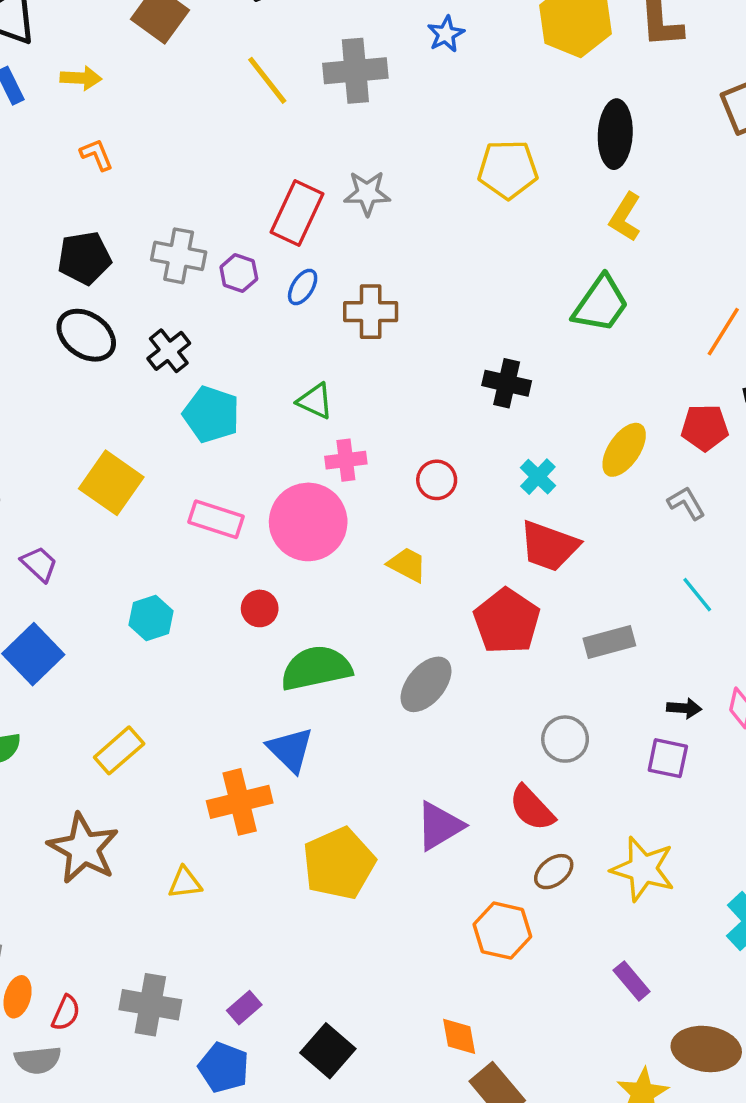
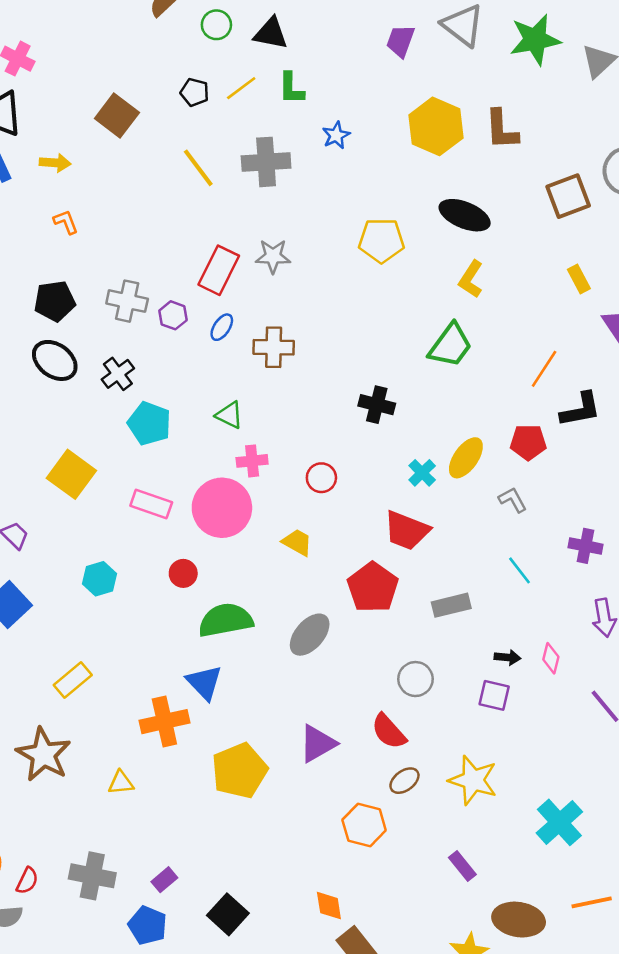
black ellipse: (615, 134) -> (465, 215), turned -72
cyan cross: (538, 477) -> (422, 473), moved

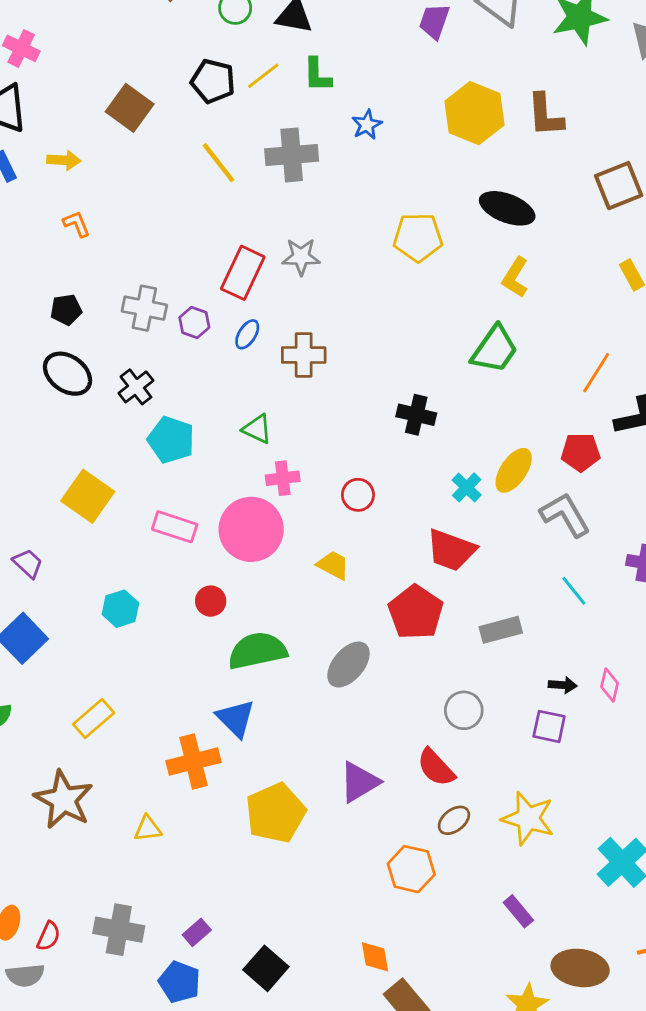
black pentagon: (195, 92) -> (213, 81), size x1.4
black pentagon: (55, 301) -> (66, 310), size x0.7
gray L-shape: (513, 500) -> (565, 515), size x1.6

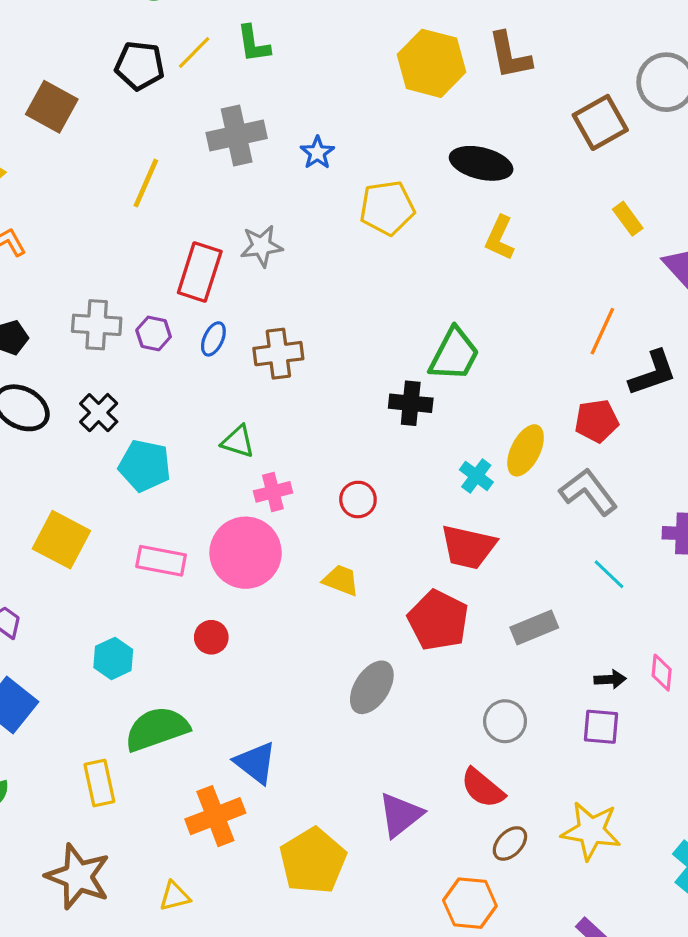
blue star: (367, 125) -> (317, 153), moved
yellow line: (219, 163) -> (146, 183), moved, turned 69
green trapezoid: (495, 349) -> (454, 354), moved
green semicircle: (257, 651) -> (157, 729), moved
yellow rectangle: (94, 718) -> (99, 783), turned -54

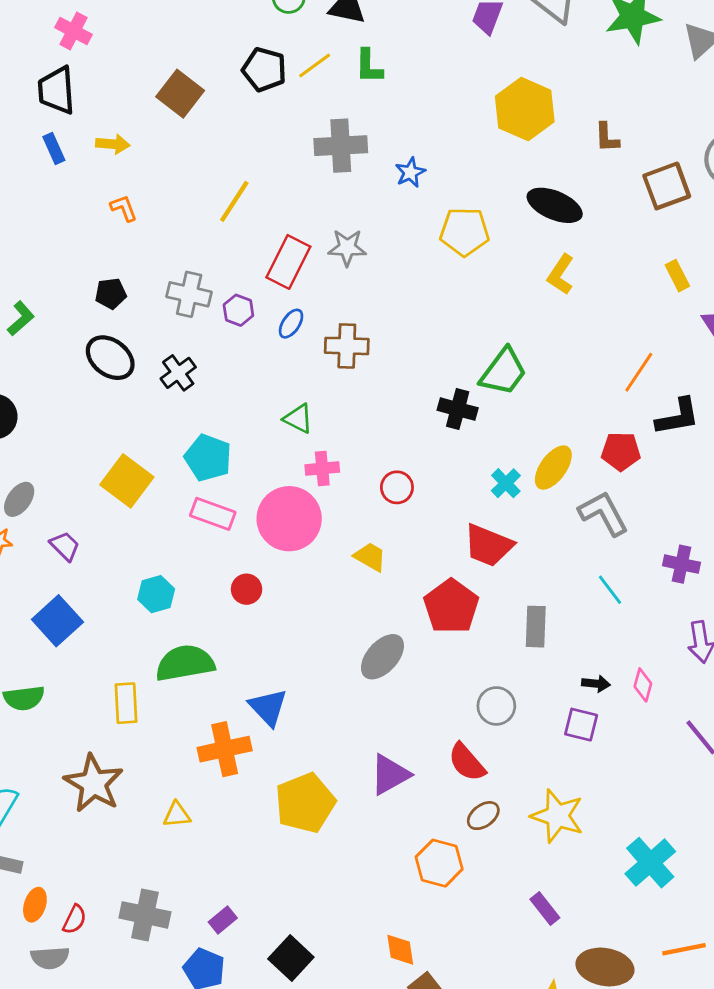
brown L-shape: (510, 55) -> (607, 137), moved, size x0.7
yellow line: (146, 183) -> (234, 201), moved
cyan pentagon: (145, 466) -> (208, 458), moved
gray rectangle: (534, 627) -> (536, 627), turned -75

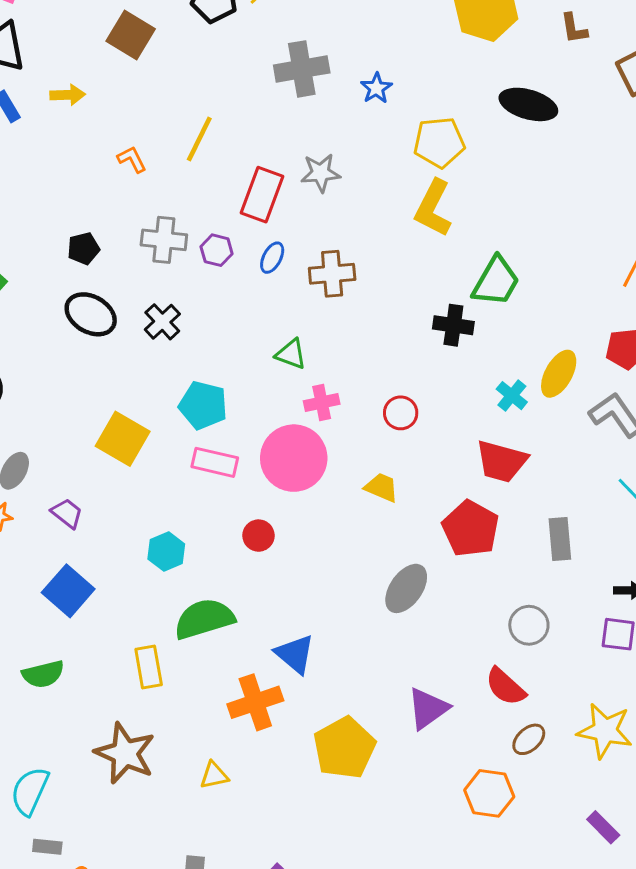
orange L-shape: (124, 208) -> (132, 159), moved
yellow L-shape: (561, 274) -> (433, 208), moved, size x1.4

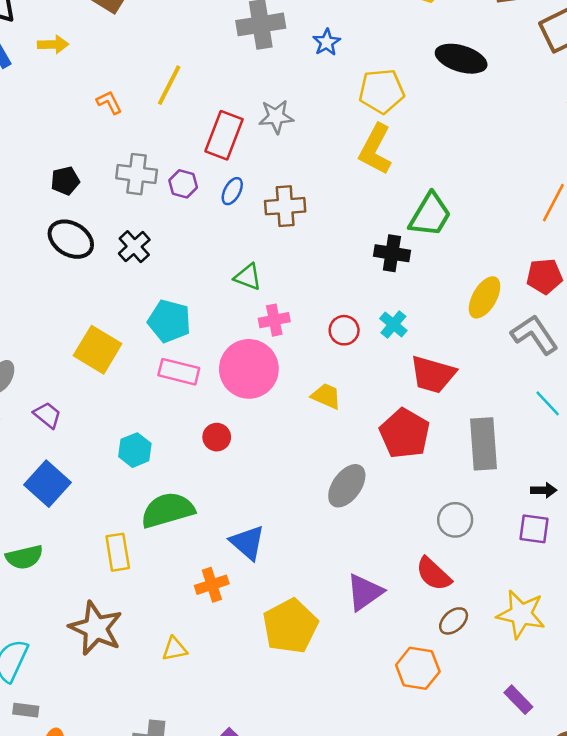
cyan cross: (512, 396) -> (393, 325), moved
gray rectangle: (560, 539) -> (484, 444), size x1.4
orange cross: (255, 702) -> (212, 585), size x0.7

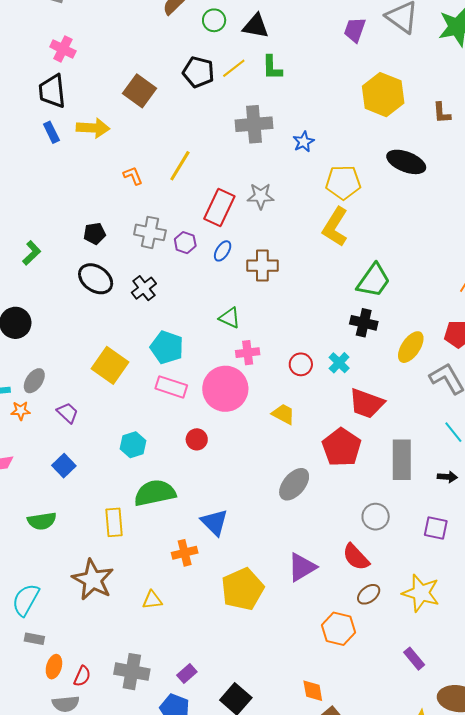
yellow arrow: (53, 44) -> (93, 128), size x1.4
black cross: (392, 253) -> (364, 323), moved
blue square: (48, 484) -> (64, 466), size x0.7
black arrow: (544, 490) -> (447, 477), moved

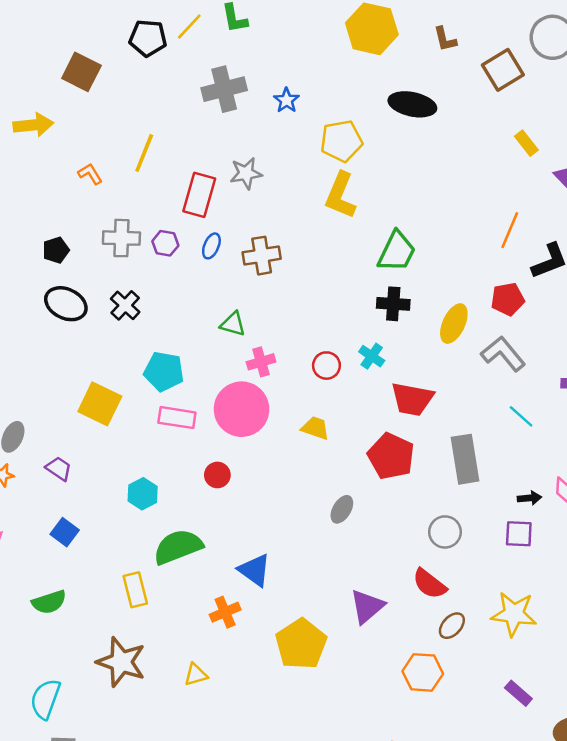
black arrow: (447, 477) -> (529, 498), moved
gray ellipse: (294, 484) -> (342, 509), size x0.7

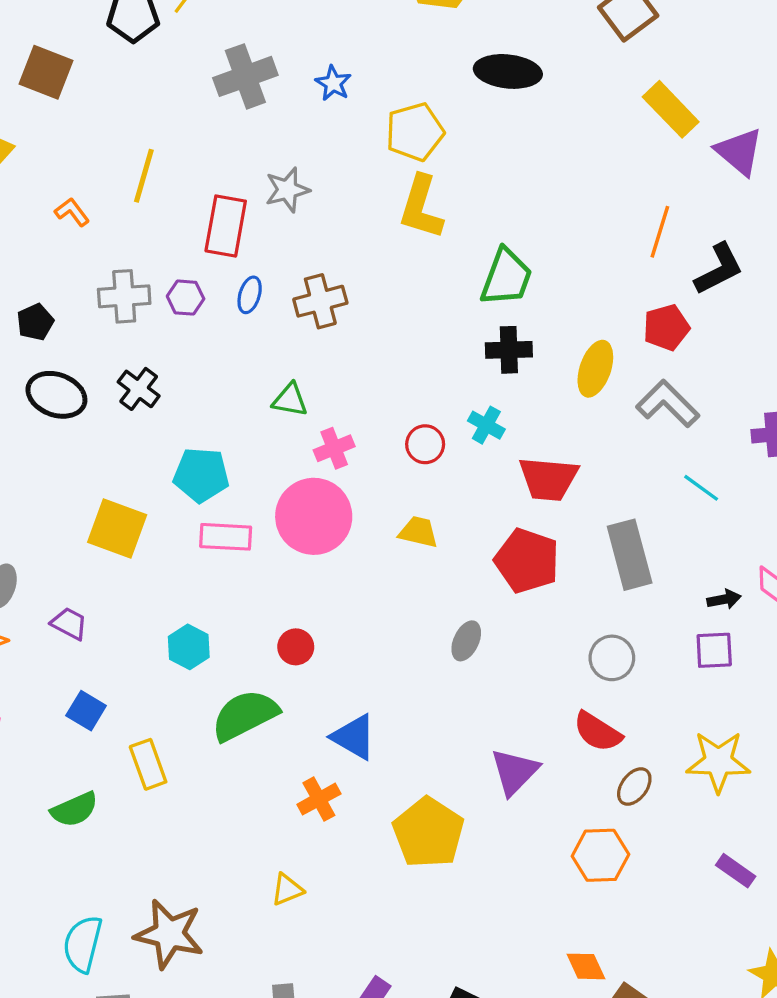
yellow rectangle: (526, 143) -> (671, 109), size x1.6
red circle: (217, 475) -> (296, 647), moved
yellow rectangle: (135, 590) -> (148, 764), moved
brown star: (121, 662) -> (169, 934), moved

